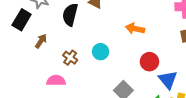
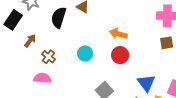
brown cross: (70, 58) -> (49, 57), moved
red circle: (149, 62) -> (120, 55), moved

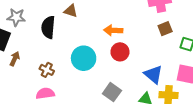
brown arrow: (30, 41) -> (15, 59), moved
cyan circle: (85, 53) -> (84, 58), size x1.5

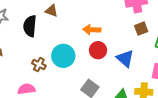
brown cross: (47, 70) -> (39, 64), moved
blue triangle: (153, 75) -> (125, 58), moved

